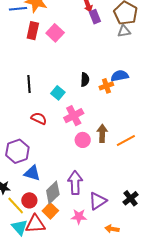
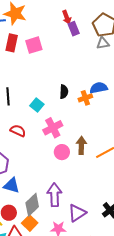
pink square: (55, 33) -> (34, 45), turned 30

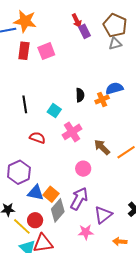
brown arrow: (81, 145) -> (102, 147), turned -42
pink circle: (62, 152) -> (83, 169), moved
purple arrow: (54, 195) -> (79, 199), turned 35
orange square: (30, 223) -> (51, 194), moved

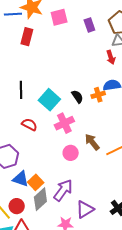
red arrow: (77, 21) -> (111, 57), moved
pink square: (46, 51) -> (59, 17), moved
black semicircle: (80, 95) -> (77, 97), moved, turned -40
cyan square: (54, 111) -> (49, 100), size x1.5
pink circle: (83, 169) -> (71, 153), moved

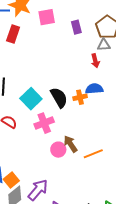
black semicircle: (77, 97) -> (59, 98), size x1.5
pink circle: (71, 153) -> (58, 150), moved

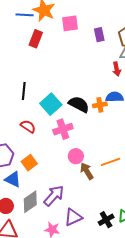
black semicircle: (59, 98) -> (79, 104), turned -35
brown arrow: (70, 144) -> (87, 171), moved
orange square: (11, 180) -> (29, 163), moved

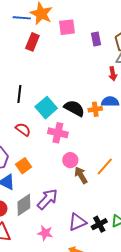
pink cross: (63, 129) -> (58, 133), turned 30
orange line: (111, 162) -> (105, 166), turned -30
purple triangle: (73, 217) -> (77, 222), moved

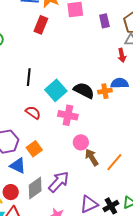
orange line: (105, 166) -> (114, 162), moved

